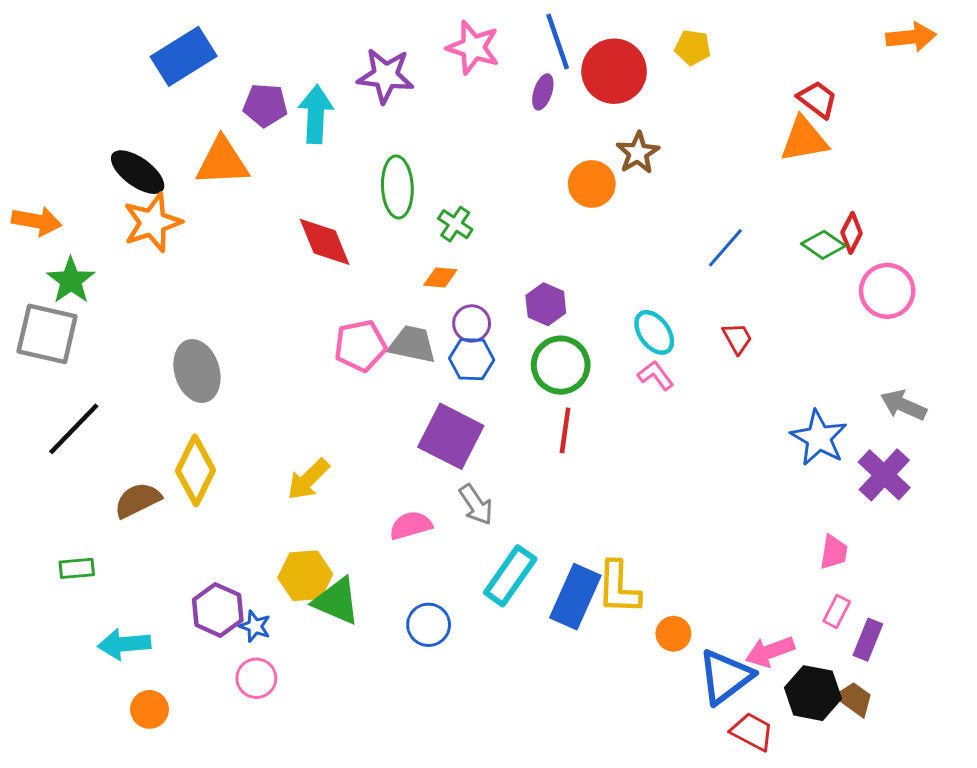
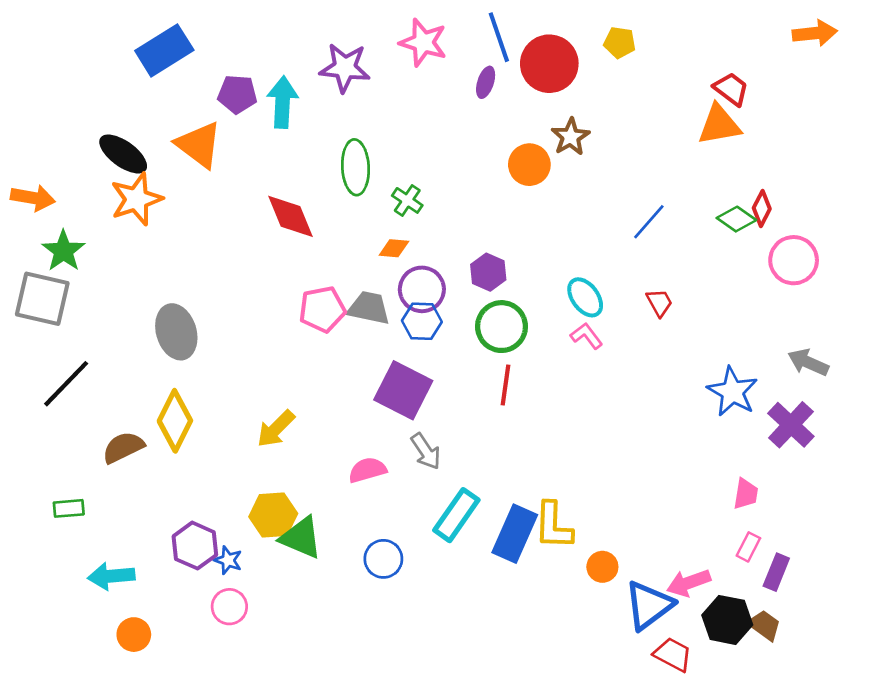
orange triangle: (222, 162) -> (199, 145), turned 40
purple circle: (472, 323) -> (422, 289), size x1.4

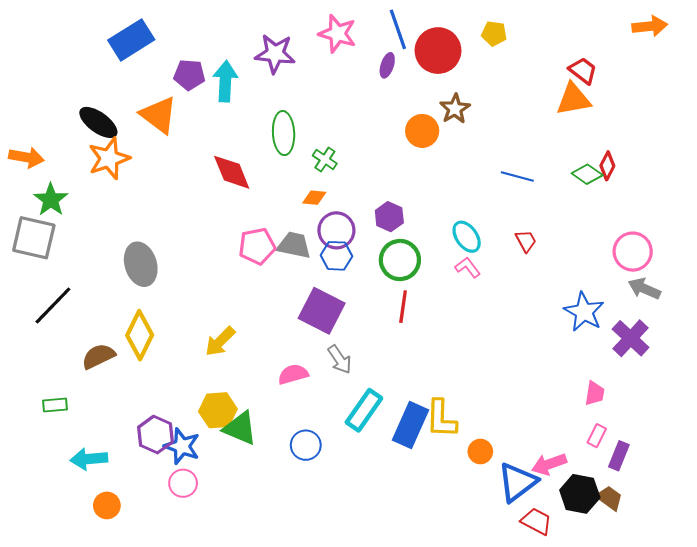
blue line: (649, 222) -> (517, 176), turned 64
pink circle: (794, 260) -> (633, 252), moved
blue star: (228, 560) -> (182, 446), size x1.6

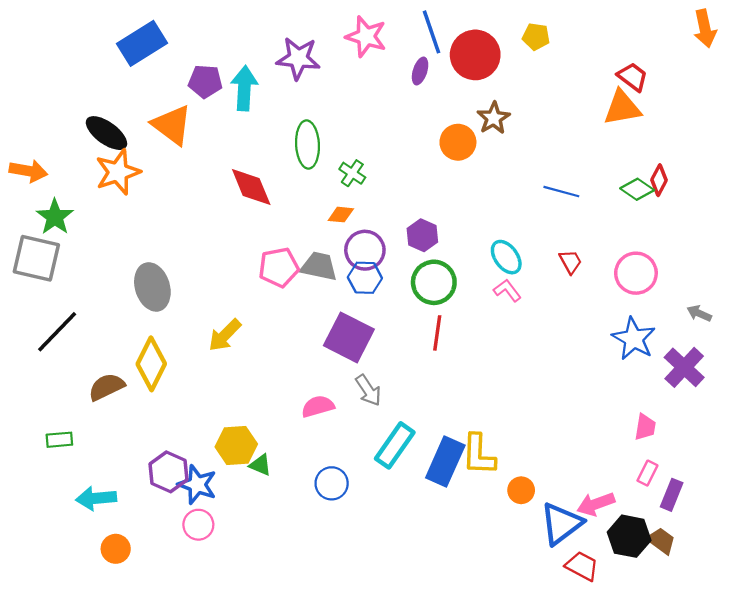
orange arrow: (650, 26) -> (705, 29), turned 84
pink circle: (633, 252) -> (636, 273), moved
gray arrow: (644, 289) -> (699, 313), size x0.7
yellow arrow: (220, 341) -> (225, 335), moved
green triangle: (240, 428) -> (260, 465), size x0.6

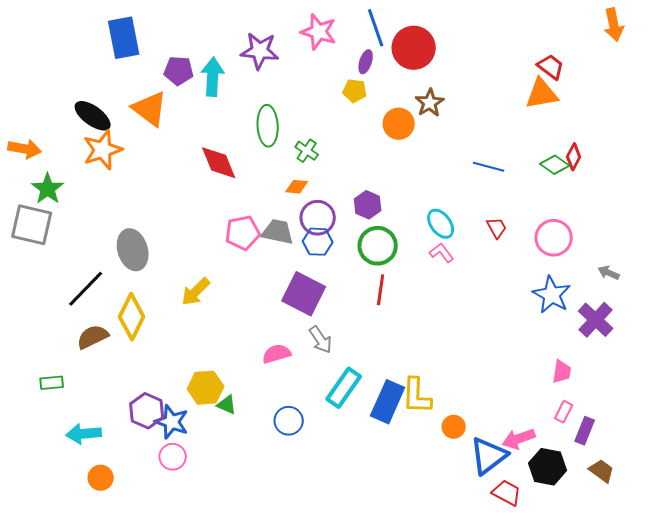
yellow pentagon: (536, 37) -> (355, 91), moved
blue rectangle: (142, 43) -> (124, 38), turned -69
black line: (57, 332) -> (86, 289), moved
brown trapezoid: (661, 541) -> (602, 471), moved

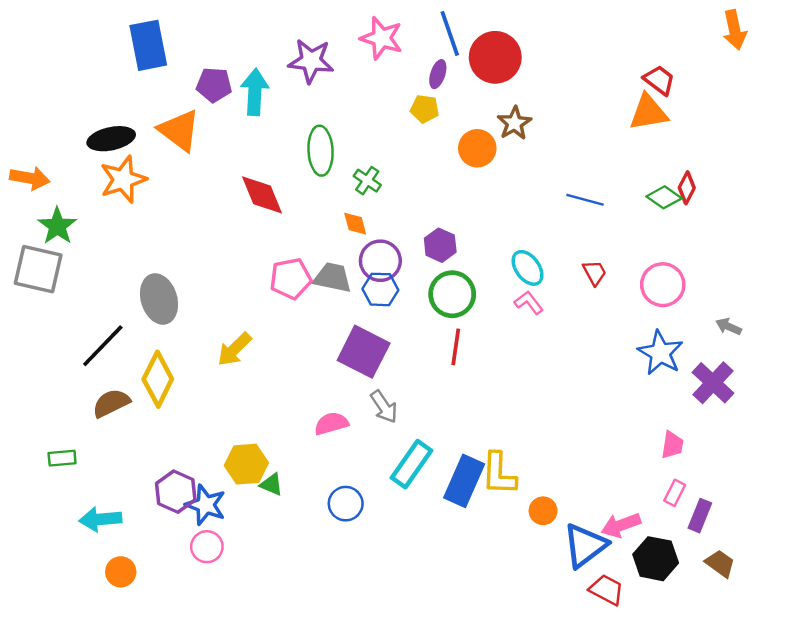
black ellipse: (93, 116) -> (111, 139), turned -48
orange diamond: (297, 187) -> (355, 224), turned 70

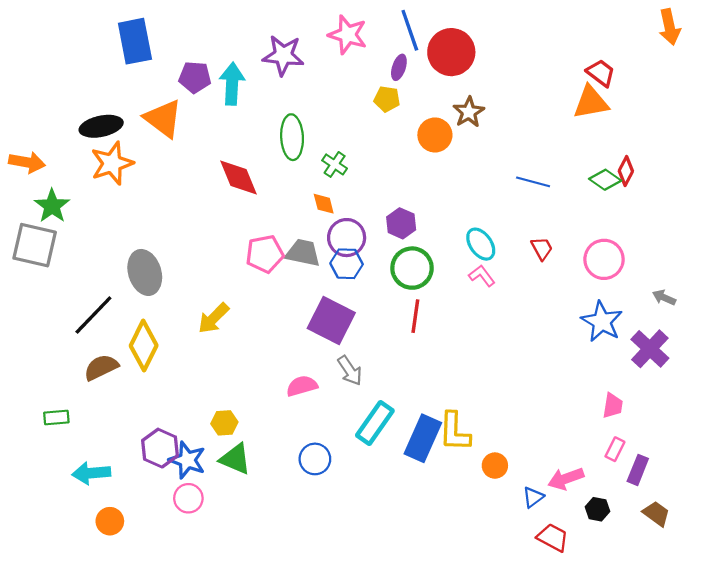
yellow hexagon: (246, 464) -> (224, 423), size x0.7
green triangle: (271, 484) -> (235, 459), moved, size x1.5
blue triangle: (585, 545) -> (533, 497), size x0.5
black hexagon: (656, 559) -> (597, 509), size x0.6

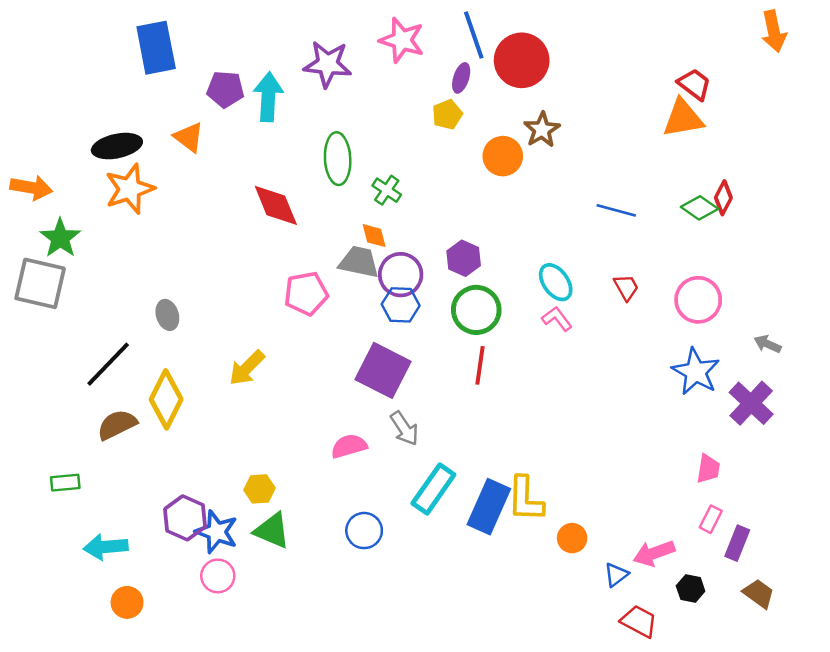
yellow pentagon: (387, 99) -> (447, 115), turned -30
orange triangle: (163, 119) -> (189, 137), size x0.7
gray trapezoid: (303, 253) -> (359, 262), moved
gray ellipse: (145, 272) -> (167, 315), size x0.6

